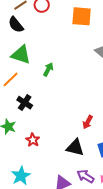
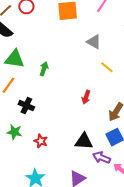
red arrow: (88, 122) -> (86, 97), moved
purple arrow: (85, 176) -> (102, 158), moved

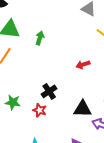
red arrow: (86, 97) -> (83, 65), turned 56
black cross: (26, 106) -> (49, 91), moved, turned 35

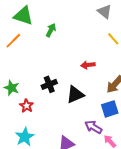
black triangle: (83, 109) -> (75, 95), moved, turned -36
red star: (40, 110) -> (26, 106), moved

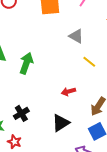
green arrow: (51, 30) -> (26, 63), size x1.5
black cross: (49, 84) -> (21, 113), moved

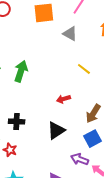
gray triangle: (76, 36) -> (70, 34), moved
black cross: (21, 113) -> (17, 122), turned 35

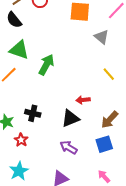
black triangle: (56, 130) -> (70, 118), moved
purple arrow: (80, 159) -> (68, 147), moved

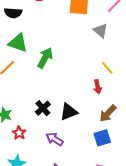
black semicircle: (14, 20) -> (13, 13), turned -48
red arrow: (83, 100) -> (98, 87), moved, turned -96
black cross: (33, 113) -> (43, 108), moved, turned 35
purple arrow: (68, 147) -> (55, 139), moved

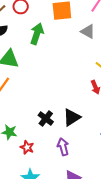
green arrow: (45, 58) -> (37, 34), moved
purple arrow: (55, 139) -> (63, 147), turned 54

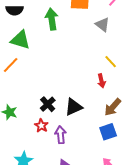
green arrow: (37, 34) -> (52, 19), turned -35
red star: (27, 147) -> (41, 126), moved

